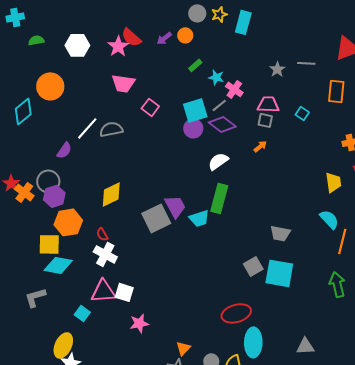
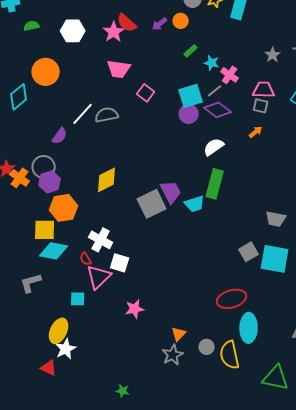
red semicircle: (102, 234) -> (86, 259), moved
pink triangle: (103, 291) -> (99, 277), turned -40
white square: (124, 292) -> (120, 263), moved
cyan square: (82, 313) -> (78, 299), turned -35

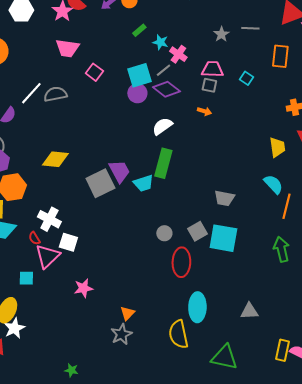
orange arrow: (256, 132) -> (204, 111), turned 56
yellow diamond: (107, 180) -> (55, 159), turned 32
red ellipse: (232, 299) -> (181, 262), moved, turned -72
gray circle: (207, 347) -> (164, 233), moved

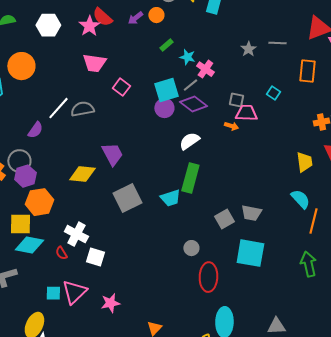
pink trapezoid: (212, 69) -> (246, 113), moved
purple trapezoid: (119, 171) -> (112, 154), moved
gray square: (197, 231) -> (224, 219), moved
pink triangle: (47, 256) -> (74, 292), moved

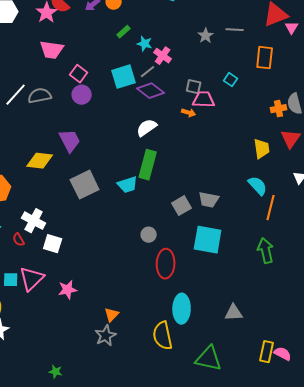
purple circle: (164, 108) -> (82, 95), moved

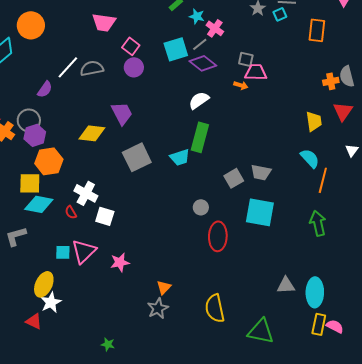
cyan square: (231, 80) -> (280, 14), moved, turned 32
cyan ellipse: (182, 309) -> (315, 292), moved

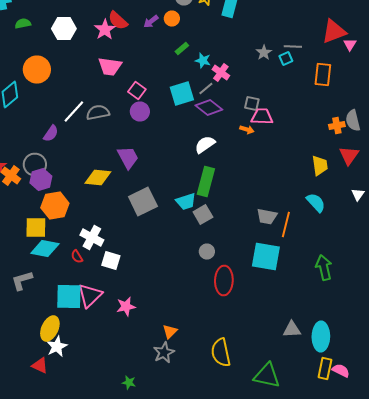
gray square: (234, 178) -> (203, 214), moved
orange line: (323, 180) -> (286, 224), moved
cyan square: (63, 252) -> (69, 296), size x1.8
green star: (108, 344) -> (129, 382), moved

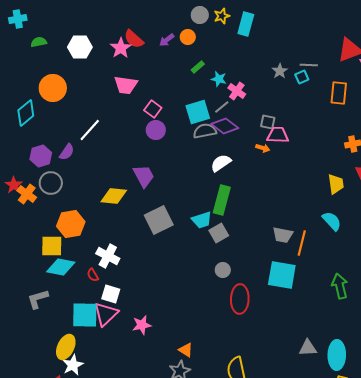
gray semicircle: (98, 112) -> (205, 131), moved
purple hexagon: (41, 180) -> (41, 156), moved
white square: (111, 260) -> (111, 294), moved
orange triangle: (170, 332) -> (186, 350), turned -42

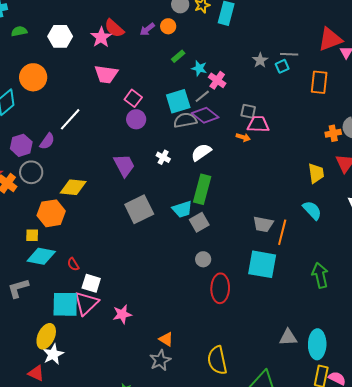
yellow diamond: (114, 196) -> (73, 187), moved
yellow square: (52, 246) -> (32, 235), size x0.6
white cross: (108, 256) -> (163, 157), moved, size x0.6

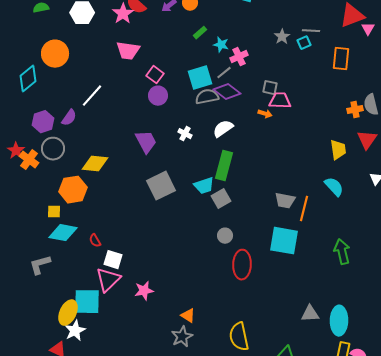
pink cross: (217, 80) -> (239, 57), turned 30
cyan square: (65, 304) -> (87, 302), moved

